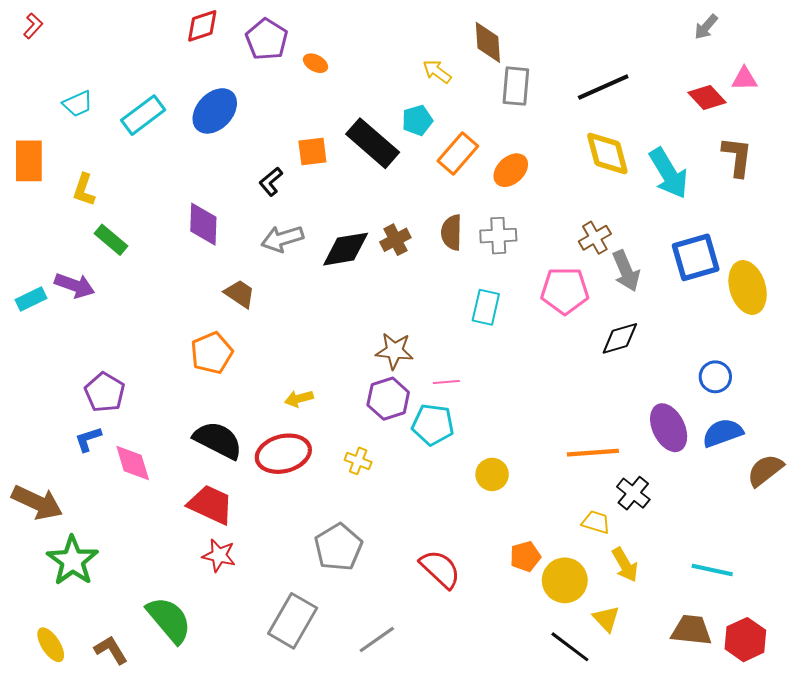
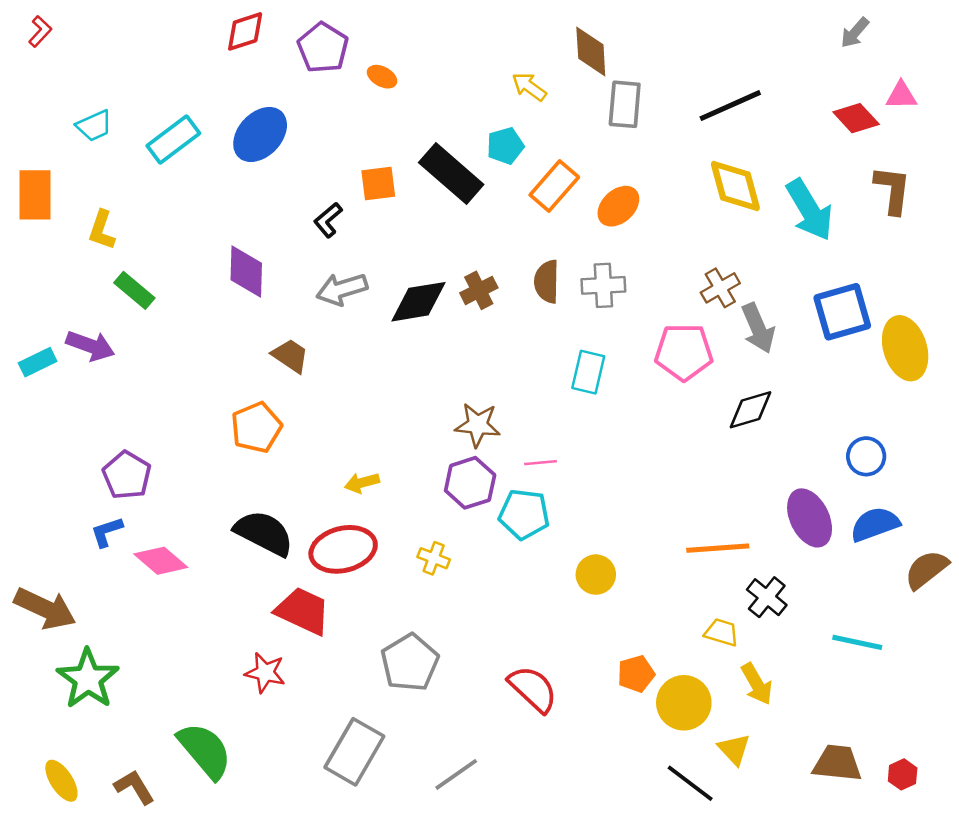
pink diamond: (133, 463) -> (161, 561), turned -33
red trapezoid: (211, 505) -> (303, 611), moved
cyan line: (712, 570) -> (857, 642), moved
red hexagon: (745, 640) -> (903, 774), size x0.6

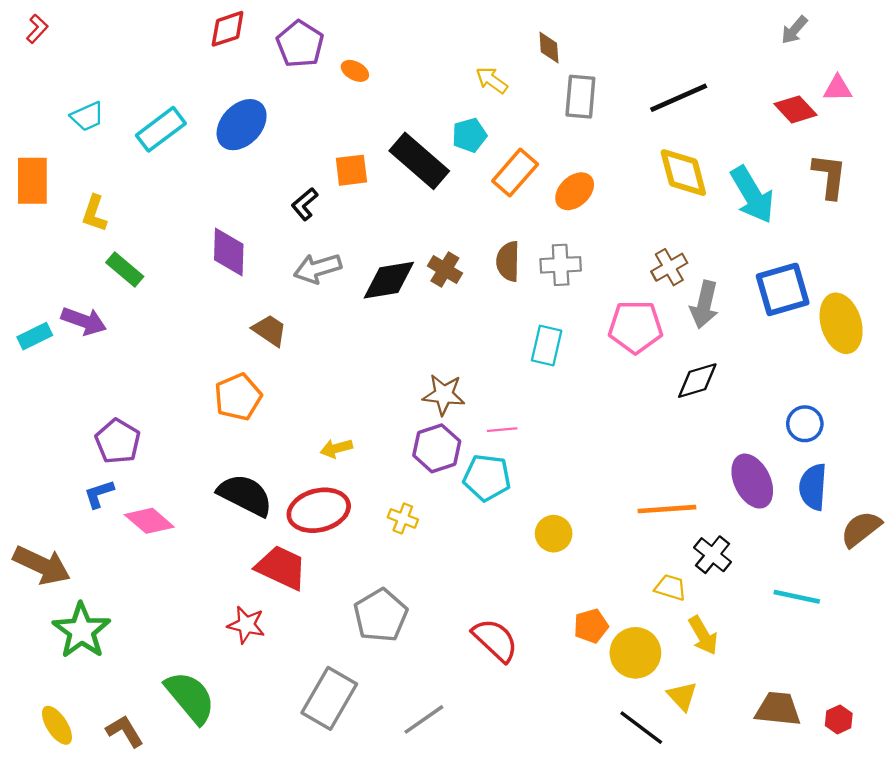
brown diamond: (591, 52) -> (549, 48), size x0.7
brown cross: (479, 290) -> (445, 270), turned -32
gray arrow: (758, 328) -> (704, 305), turned 36
blue semicircle: (875, 524) -> (813, 487), turned -66

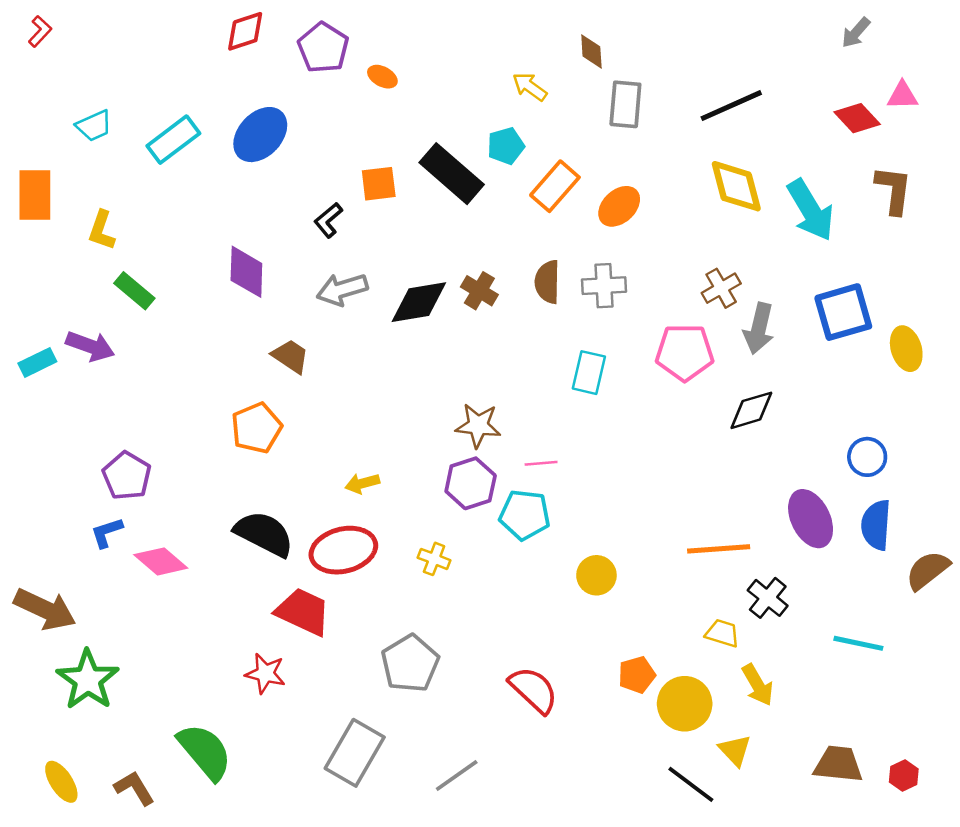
yellow ellipse: (841, 323) -> (906, 349), size x0.7

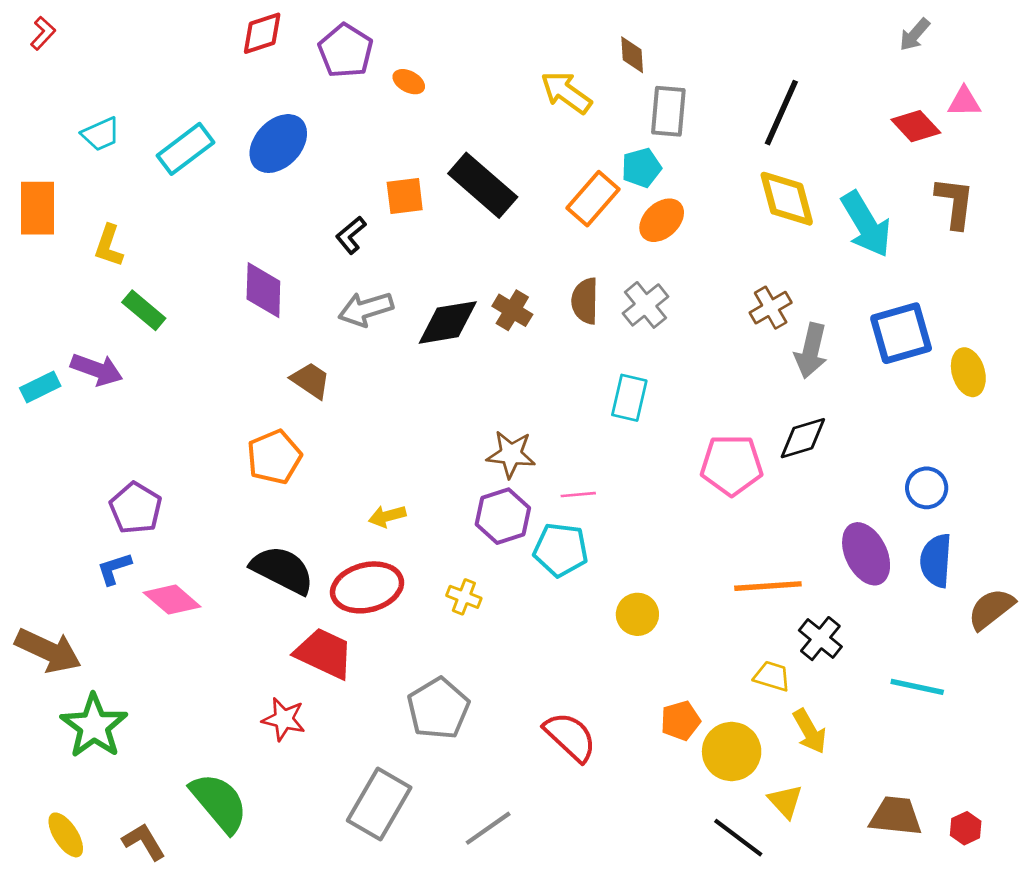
yellow arrow: (530, 87) -> (566, 92), size x1.4
black line: (731, 106) -> (781, 113), turned -42
cyan pentagon: (506, 146) -> (641, 168), moved
gray cross: (604, 286) -> (645, 305), turned -36
pink pentagon: (685, 352) -> (732, 465), moved

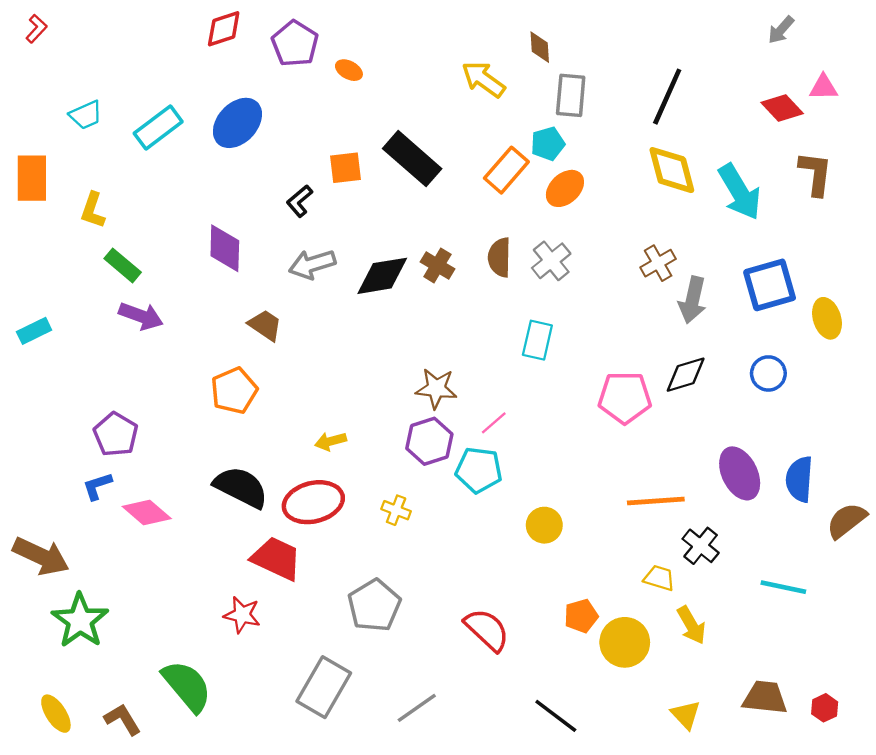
purple arrow: (97, 370) -> (141, 316), moved
blue circle: (927, 488) -> (768, 373), moved
pink line: (578, 495) -> (494, 423), turned -36
yellow triangle: (785, 801) -> (686, 715), moved
black line: (738, 838) -> (556, 716), moved

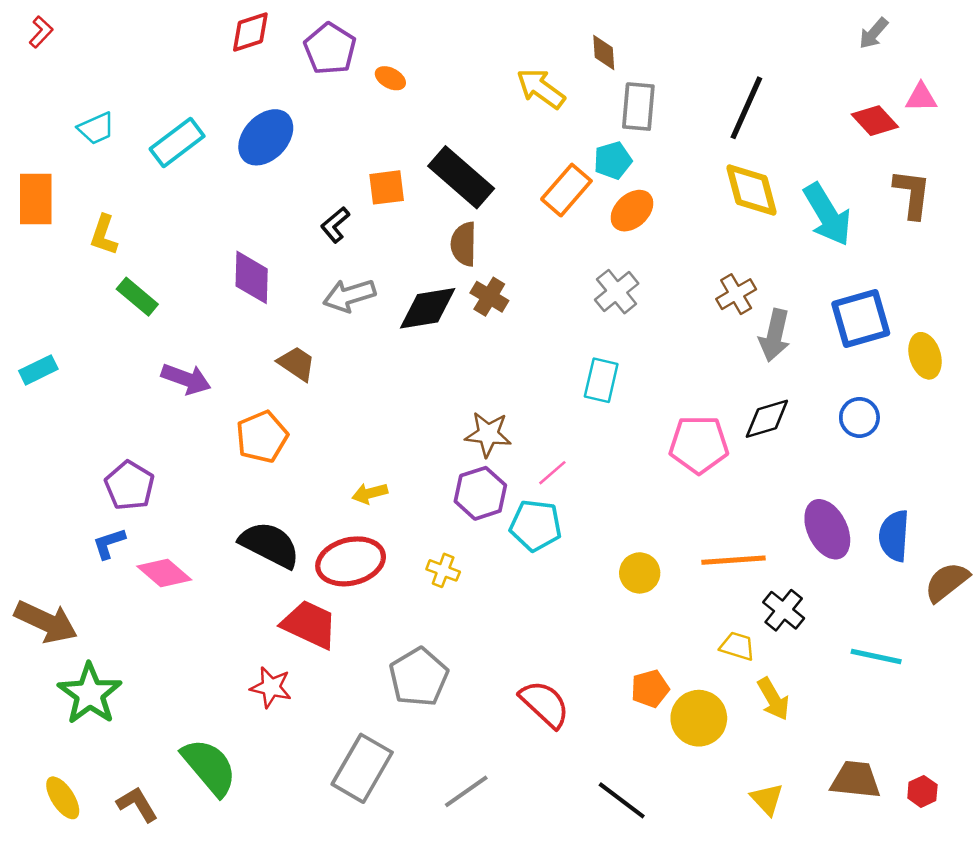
brown semicircle: (499, 257) -> (464, 244), moved
purple arrow: (141, 316) -> (186, 379), moved
yellow circle: (544, 525) -> (640, 573), moved

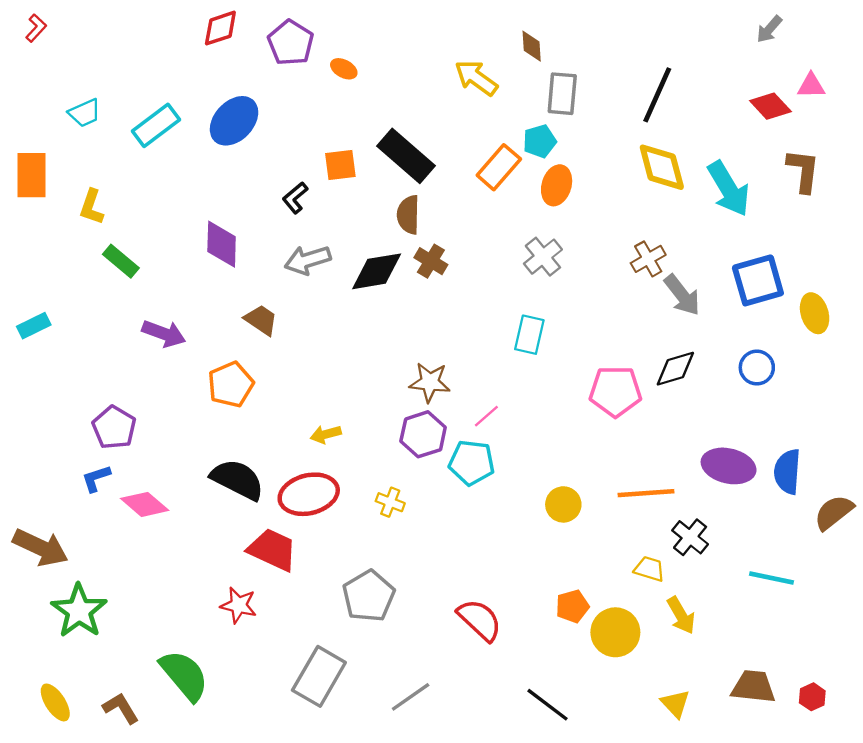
orange ellipse: (632, 211) -> (557, 185), turned -30
gray arrow: (775, 335) -> (682, 295), turned -51
purple ellipse: (827, 529) -> (729, 466), turned -51

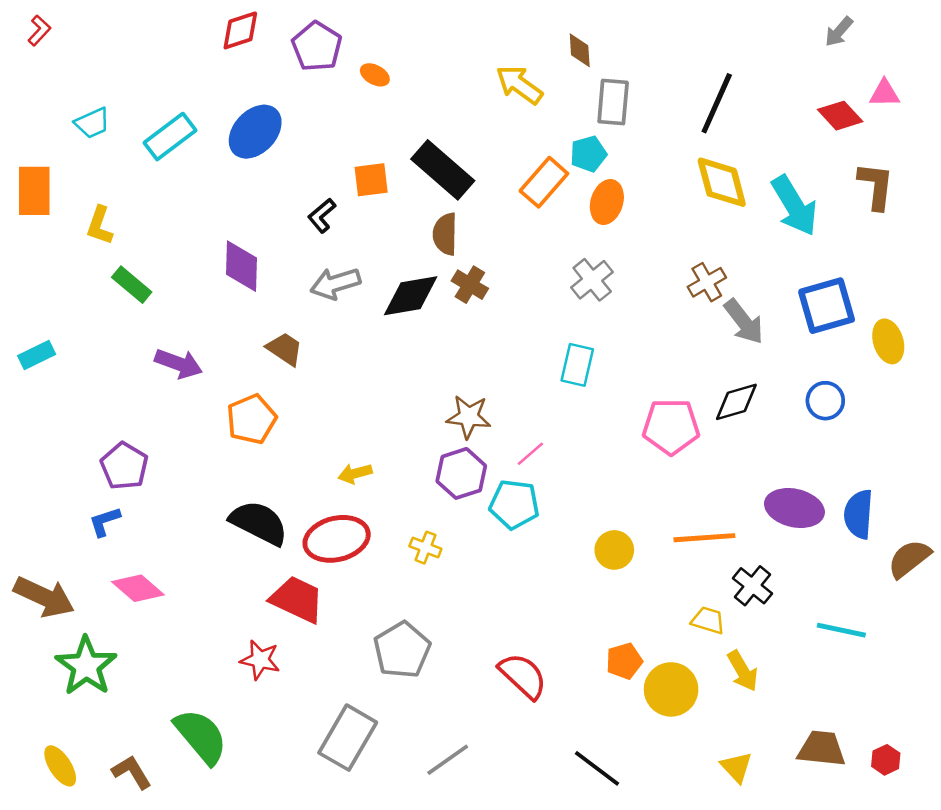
pink diamond: (145, 504) -> (138, 588), moved

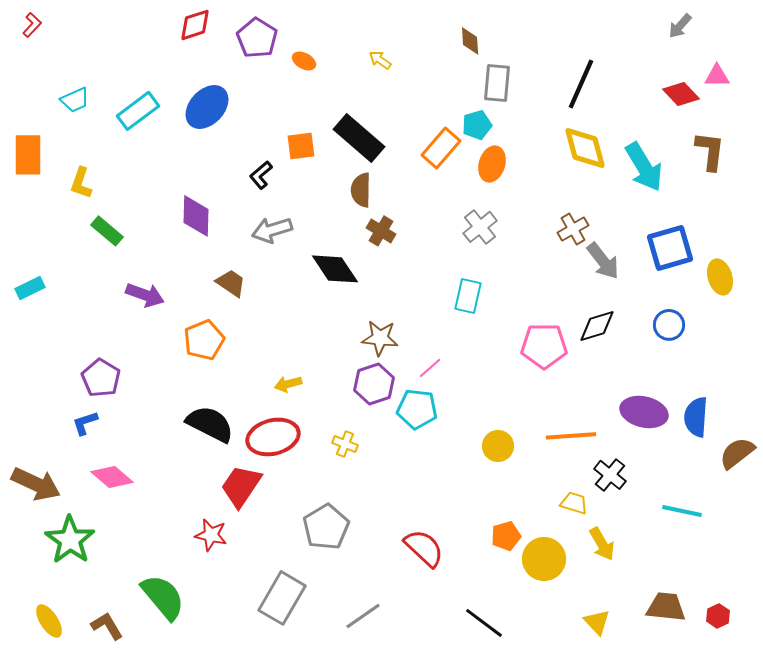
yellow arrow: (519, 85) -> (380, 60), moved, size x0.6
black diamond: (411, 296) -> (335, 269), moved, turned 66
red trapezoid: (297, 599) -> (241, 486), turned -81

